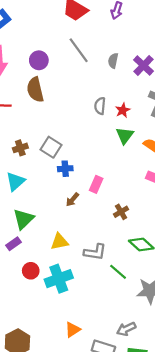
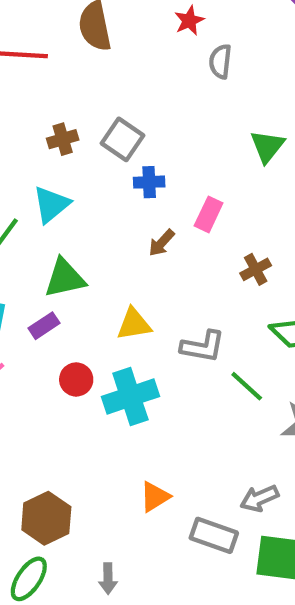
red star: (123, 110) -> (189, 21), moved
green triangle: (125, 136) -> (267, 146), moved
green triangle: (23, 219) -> (65, 278), turned 30

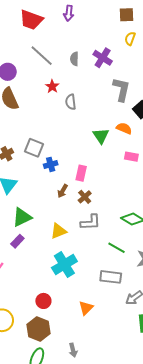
brown cross: (256, 269) -> (85, 197), moved
gray L-shape: (203, 346) -> (90, 222), moved
red circle: (76, 379) -> (43, 301), moved
gray rectangle: (214, 535) -> (111, 277), moved

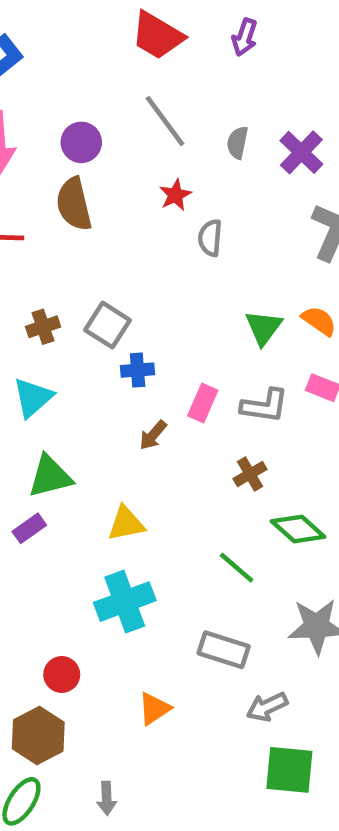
brown cross: (85, 197) -> (250, 474), moved
gray L-shape: (90, 222) -> (265, 406), moved
green line: (116, 248) -> (237, 568), moved

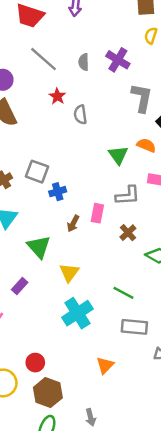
pink rectangle: (203, 403) -> (97, 213), moved
green triangle: (50, 476) -> (39, 247), moved, turned -45
yellow triangle: (126, 524) -> (69, 272), turned -30
green line: (237, 568) -> (123, 293), moved
red circle: (62, 675) -> (35, 363), moved

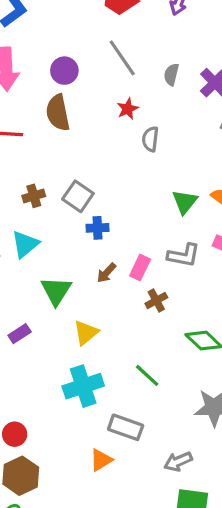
brown cross: (128, 233) -> (156, 300), moved
gray rectangle: (134, 327) -> (126, 427), moved

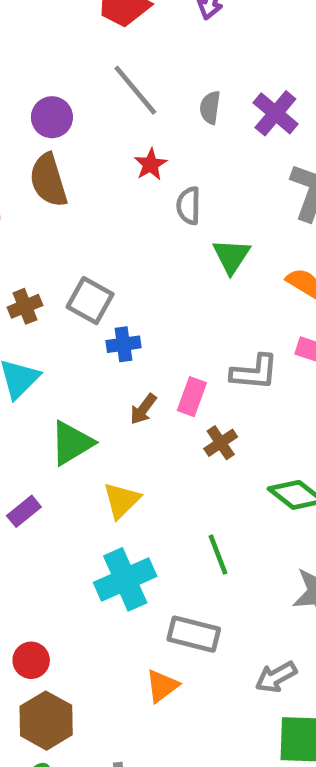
green triangle: (185, 202) -> (231, 256), moved
green triangle: (56, 291) -> (72, 443), turned 32
green line: (147, 375) -> (218, 555), turned 32

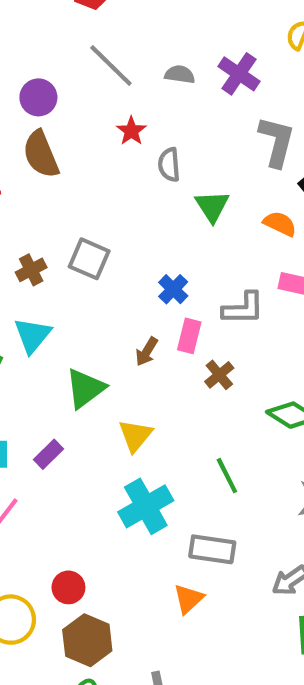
gray semicircle: (210, 107) -> (180, 74), turned 96
blue cross: (123, 344) -> (173, 289), moved, turned -32

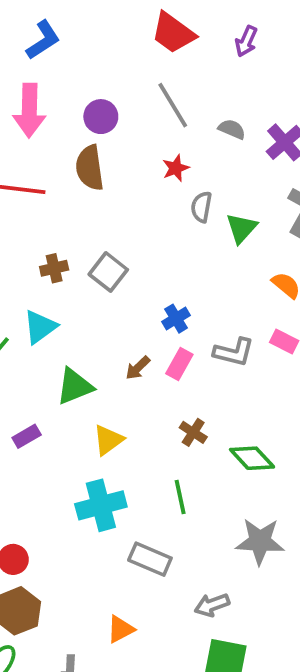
green triangle: (212, 206) -> (241, 228), moved
brown cross: (219, 375) -> (193, 432), moved, turned -32
orange triangle: (188, 599) -> (121, 629), moved

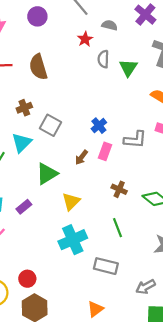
gray semicircle: (232, 129) -> (110, 25), moved
brown semicircle: (90, 168) -> (38, 67), moved
gray square: (108, 272) -> (51, 125), moved

